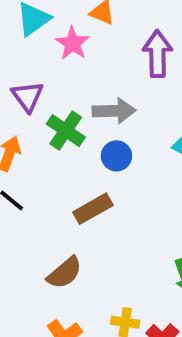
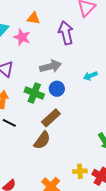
green cross: (66, 131) -> (34, 93), moved
brown semicircle: (65, 273) -> (42, 140), moved

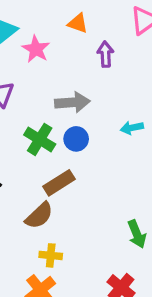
orange triangle: (33, 18) -> (78, 23), moved
purple arrow: (66, 33) -> (105, 54), size x0.7
yellow cross: (80, 171) -> (51, 255), moved

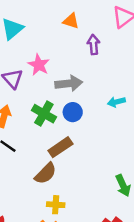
pink star: (36, 49) -> (39, 65), moved

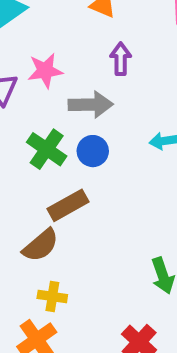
purple arrow: (94, 45) -> (121, 59), moved
pink star: (39, 65) -> (45, 71), turned 30

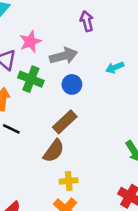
purple arrow: (121, 59) -> (87, 21), moved
green cross: (47, 149) -> (31, 79), moved

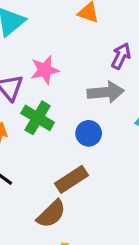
purple arrow: (87, 21) -> (121, 56), turned 30
gray arrow: (64, 56) -> (106, 92), moved

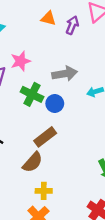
purple arrow: (121, 56) -> (72, 25), moved
green cross: (38, 118) -> (32, 94), moved

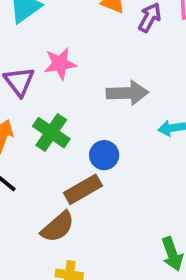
green cross: (32, 94) -> (51, 133), moved
blue circle: (55, 104) -> (104, 155), moved

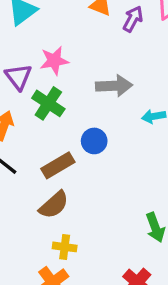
green cross: (51, 133) -> (48, 103), moved
brown rectangle: (83, 189) -> (58, 165), moved

